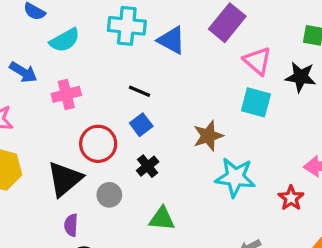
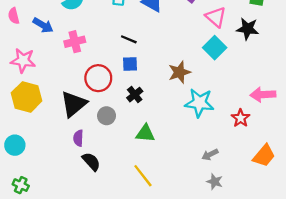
cyan square: (256, 102) -> (215, 48), turned 30
blue square: (141, 125) -> (130, 64), turned 35

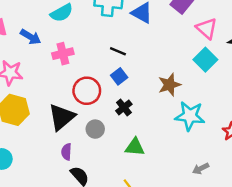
blue square: (130, 64) -> (119, 76), turned -35

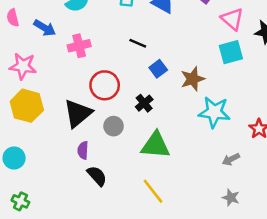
cyan square: (205, 60) -> (231, 52), turned 30
blue square: (119, 76) -> (158, 69), moved
green triangle: (135, 147) -> (156, 145), size x1.4
gray arrow: (201, 169) -> (231, 159), moved

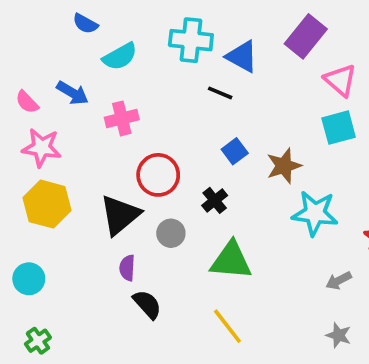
pink semicircle: (13, 18) -> (27, 102), moved, turned -30
black line: (138, 43) -> (220, 93), moved
green cross: (20, 201) -> (38, 341), turned 30

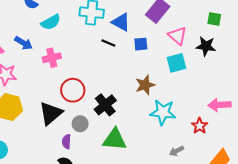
blue square: (235, 151) -> (141, 44), moved, turned 32
black cross: (215, 200) -> (105, 105), size x1.5
purple semicircle: (127, 268) -> (66, 142), moved

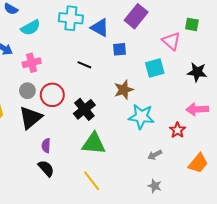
pink triangle: (178, 36) -> (171, 41), moved
black line: (108, 43) -> (84, 65), moved
black star: (206, 46) -> (197, 72), moved
gray circle: (80, 124) -> (27, 91), moved

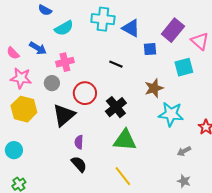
purple rectangle: (136, 16) -> (173, 30), moved
gray circle: (27, 91) -> (52, 83), moved

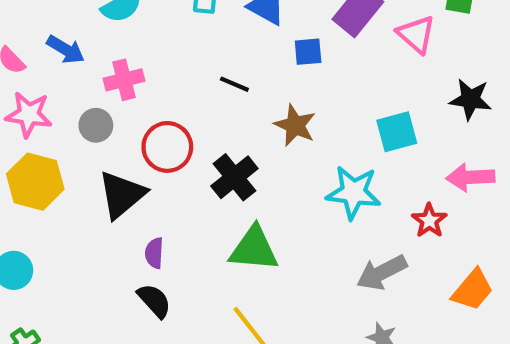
cyan square: (184, 67) -> (397, 132), moved
brown star: (154, 88) -> (295, 125), moved, turned -30
gray arrow: (184, 151) -> (382, 273), size x1.6

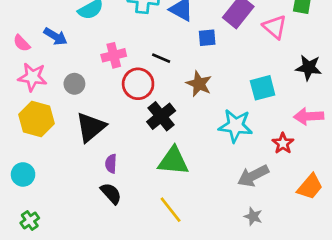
pink cross: (124, 80) -> (114, 55), moved
red circle: (167, 147) -> (138, 84), moved

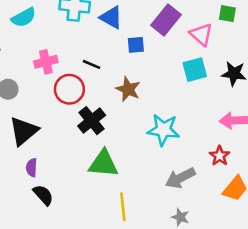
cyan square: (263, 88) -> (195, 70), moved
red star: (283, 143) -> (220, 156), moved
purple semicircle: (111, 164) -> (32, 168), moved
yellow line: (171, 210) -> (123, 207), moved, turned 32

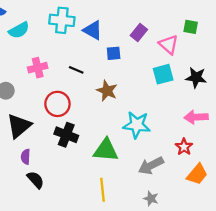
purple rectangle: (166, 20) -> (139, 32), size x0.7
red circle: (69, 89) -> (57, 104), moved
black cross: (92, 121) -> (66, 135), moved, turned -30
green triangle: (103, 164) -> (106, 150), moved

